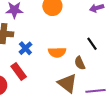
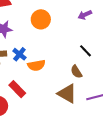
blue cross: (25, 48) -> (19, 54), moved
orange semicircle: (57, 52) -> (36, 65), moved

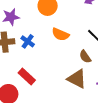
orange semicircle: (36, 65) -> (60, 34), moved, turned 36

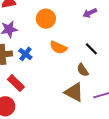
red rectangle: (27, 76) -> (16, 83), moved

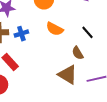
blue cross: (25, 54) -> (21, 34), turned 32

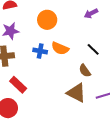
blue cross: (21, 34) -> (40, 51), moved, turned 32

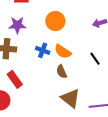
brown semicircle: (85, 71) -> (62, 72), moved

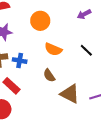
blue cross: (43, 50) -> (20, 61), moved
brown semicircle: (62, 72) -> (49, 76), moved

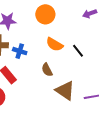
black line: (86, 50) -> (78, 51), moved

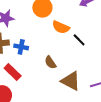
orange semicircle: (55, 44) -> (61, 27), moved

